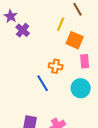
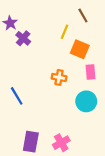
blue line: (43, 83) -> (17, 96), moved

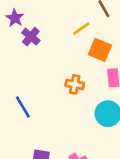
yellow line: (64, 32) -> (81, 29), turned 32

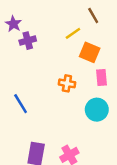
purple cross: (31, 37) -> (28, 41), turned 35

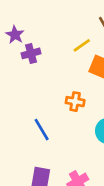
blue line: (21, 104) -> (42, 130), moved

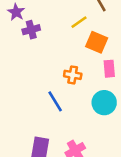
blue line: (42, 130) -> (55, 101), moved

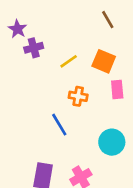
yellow line: (79, 22) -> (69, 61), moved
cyan circle: (104, 103) -> (112, 142), moved

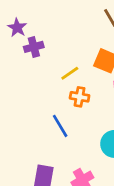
yellow line: (69, 61) -> (70, 73), moved

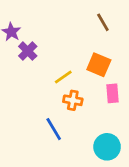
purple cross: (34, 47) -> (28, 51), turned -30

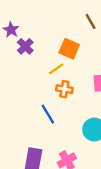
orange square: (99, 65) -> (69, 49), moved

